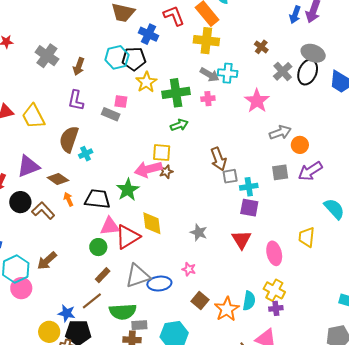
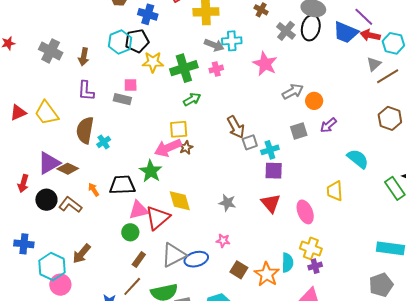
yellow star: (146, 82) -> (153, 62), turned -30
purple arrow: (310, 171) -> (328, 125), size x0.7
brown diamond: (58, 179) -> (68, 169), moved

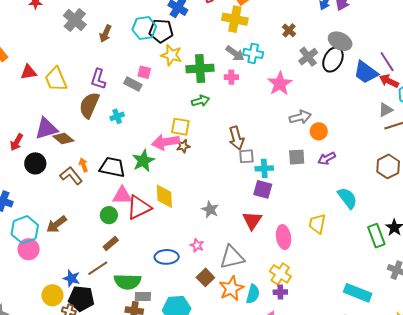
purple L-shape: (86, 91) -> (98, 79), moved
cyan cross: (104, 142) -> (117, 116), moved
brown L-shape: (70, 205) -> (71, 176), moved
gray triangle: (174, 255) -> (232, 257), moved
cyan semicircle: (287, 263) -> (253, 294), moved

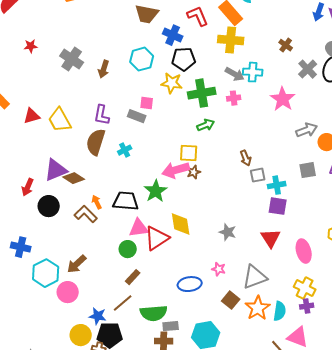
black pentagon: (161, 31) -> (184, 59), moved
brown arrow: (236, 138) -> (246, 158), size x0.7
pink circle: (29, 249) -> (68, 292), moved

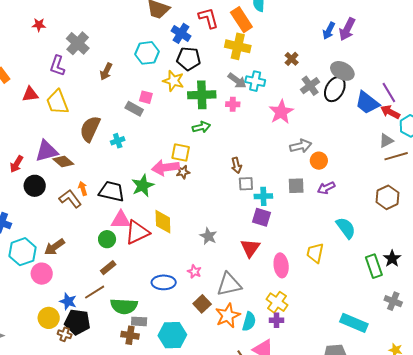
brown arrow: (104, 69) -> (106, 71), moved
purple L-shape: (102, 115) -> (57, 66), moved

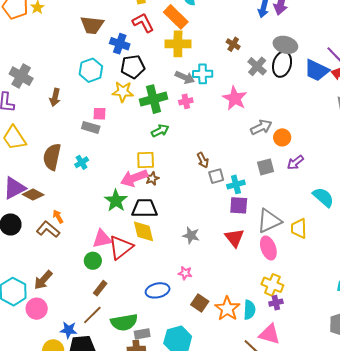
black trapezoid: (112, 191) -> (145, 208), moved
gray triangle: (229, 284) -> (269, 221), moved

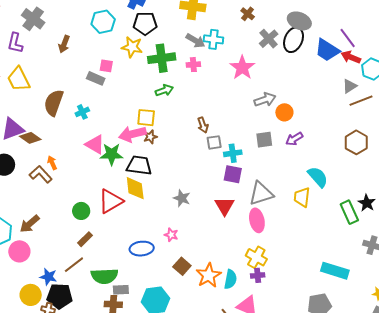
green star: (116, 201) -> (112, 154), turned 30
yellow trapezoid: (299, 228) -> (302, 197), moved
pink triangle: (102, 239) -> (95, 145), moved, turned 35

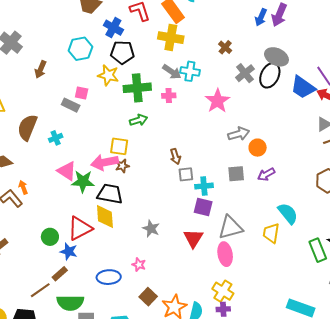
brown rectangle: (85, 239) -> (60, 274), moved
blue star: (48, 277) -> (69, 251), moved

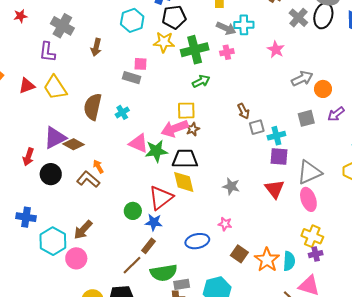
pink star: (217, 101) -> (276, 49), size x0.7

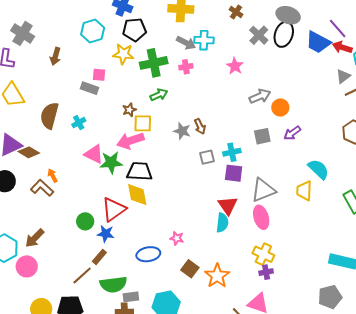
gray square: (257, 127) -> (207, 157), moved
brown star: (193, 129) -> (129, 110), moved
gray star: (231, 186) -> (182, 131), moved
cyan semicircle: (289, 261) -> (222, 223), moved

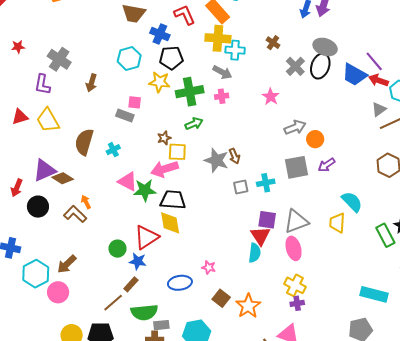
cyan cross: (204, 40) -> (235, 50), moved
gray star: (182, 131) -> (216, 160), size x1.4
gray square: (262, 136) -> (297, 167), size x1.4
purple square: (234, 173) -> (267, 220), moved

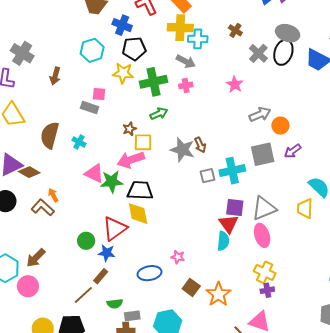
cyan cross: (113, 150) -> (79, 142), turned -32
cyan cross: (266, 183) -> (232, 171), size x1.4
green semicircle: (144, 312) -> (115, 304), size x0.6

